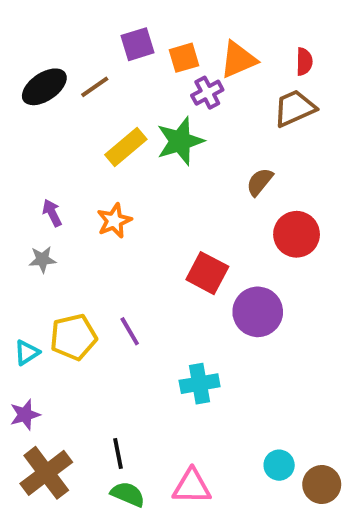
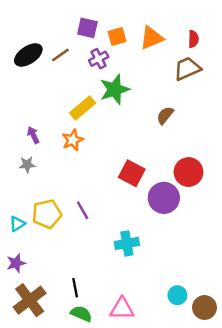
purple square: (137, 44) -> (87, 28), turned 30
purple cross: (207, 93) -> (99, 59), moved
yellow rectangle: (126, 147) -> (83, 108), moved
red circle: (297, 234) -> (188, 172), moved

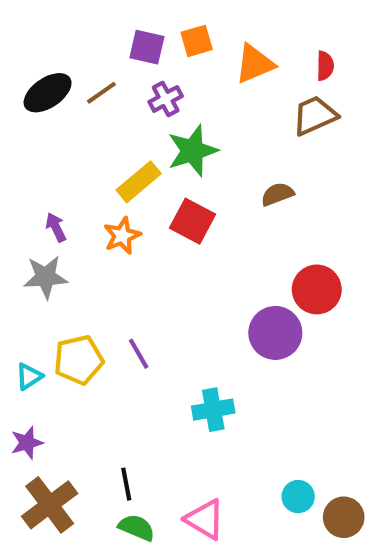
orange square: (117, 36) -> (197, 41), moved
brown semicircle: (165, 115) -> (277, 194), turned 30
gray star: (27, 165) -> (45, 277), size x1.5
red square: (132, 173) -> (193, 221), moved
pink triangle: (122, 309) -> (205, 519), turned 30

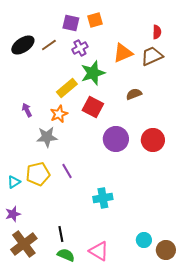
orange triangle: (255, 64) -> (123, 53), moved
gray star: (45, 277) -> (47, 137), moved
purple circle: (275, 333) -> (116, 139), moved

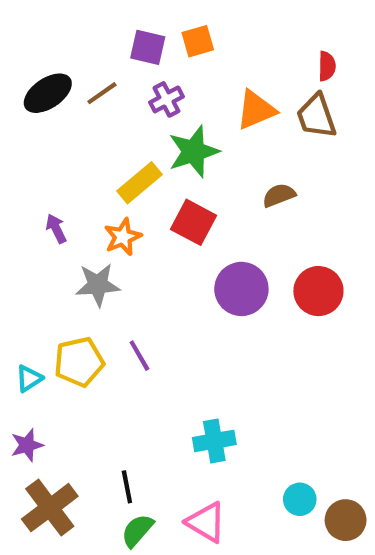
brown trapezoid: (152, 56) -> (316, 116), turned -85
cyan cross: (103, 198) -> (214, 441), moved
green semicircle: (66, 255) -> (137, 531), turned -72

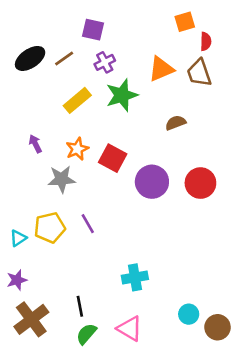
orange square: (198, 41) -> (185, 22), moved
yellow rectangle: (139, 183) -> (77, 100), moved
red square: (194, 222) -> (113, 158), moved

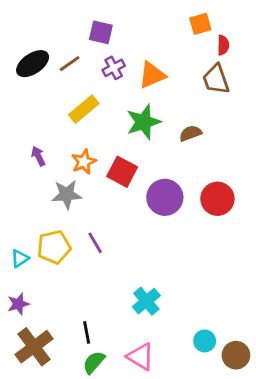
orange triangle: (161, 69) -> (152, 75), moved
green star: (122, 95) -> (144, 122), moved
cyan cross: (135, 277) -> (146, 301), turned -30

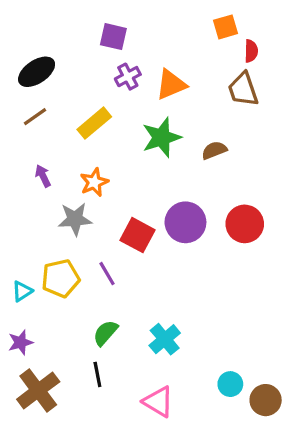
brown line: (70, 64) -> (35, 117), moved
red square: (122, 172) -> (137, 235), moved
green semicircle: (94, 362) -> (105, 333), moved

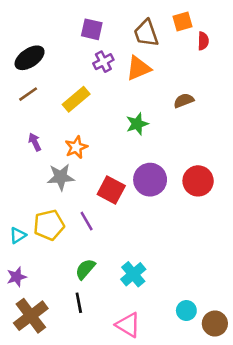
brown trapezoid: (243, 89) -> (146, 33), moved
green star: (161, 137) -> (137, 124), moved, size x0.7
brown semicircle: (214, 150) -> (184, 101), moved

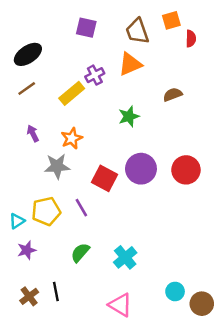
purple cross: (103, 62) -> (95, 75), moved
purple star: (17, 277) -> (27, 250), moved
black line: (79, 303) -> (56, 291), moved
brown cross: (31, 316) -> (29, 296), size x0.6

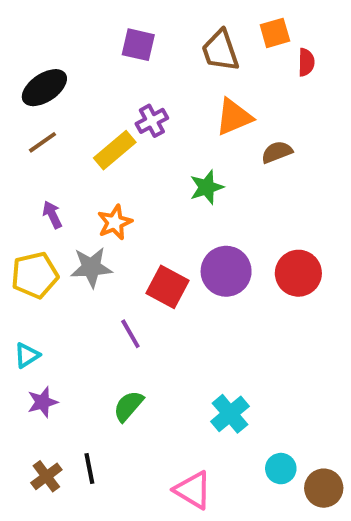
orange triangle: (130, 64) -> (234, 117), moved
yellow pentagon: (46, 211) -> (35, 275), moved
cyan cross: (125, 257) -> (230, 414), moved

